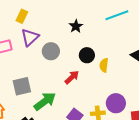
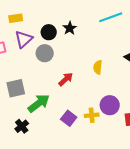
yellow rectangle: (22, 16) -> (16, 18), turned 56
black circle: (87, 55) -> (49, 32), moved

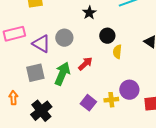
black circle: (49, 32) -> (107, 36), moved
purple triangle: (24, 39) -> (41, 44), moved, turned -48
green arrow: (39, 103) -> (62, 74), moved, turned -30
black cross: (22, 126) -> (41, 111), size x1.5

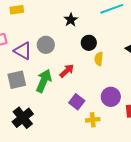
yellow cross: (111, 100) -> (93, 120), moved
purple square: (88, 103) -> (77, 102), moved

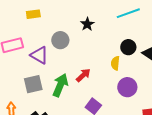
black circle: (89, 43) -> (128, 47), moved
gray circle: (46, 45) -> (60, 40), moved
purple circle: (111, 97) -> (127, 87), moved

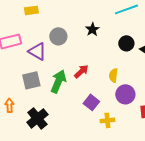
black star: (87, 24) -> (92, 29), moved
yellow semicircle: (115, 63) -> (113, 75), moved
purple circle: (127, 87) -> (125, 94), moved

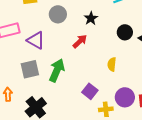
gray circle: (58, 36) -> (58, 14), moved
red arrow: (81, 71) -> (80, 41), moved
purple circle: (125, 94) -> (125, 97), moved

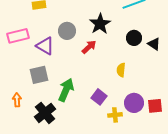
gray circle: (58, 14) -> (67, 31), moved
black star: (91, 18) -> (100, 24), size x1.5
green arrow: (57, 70) -> (66, 90), moved

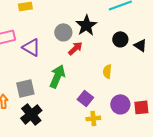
gray circle: (67, 31) -> (63, 32), moved
gray square: (39, 75) -> (25, 88), moved
green arrow: (66, 90) -> (57, 76), moved
yellow cross: (115, 115) -> (93, 118), moved

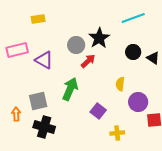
purple circle: (120, 104) -> (138, 102), moved
black cross: (31, 114) -> (44, 127), turned -35
yellow cross: (93, 118) -> (117, 133), moved

